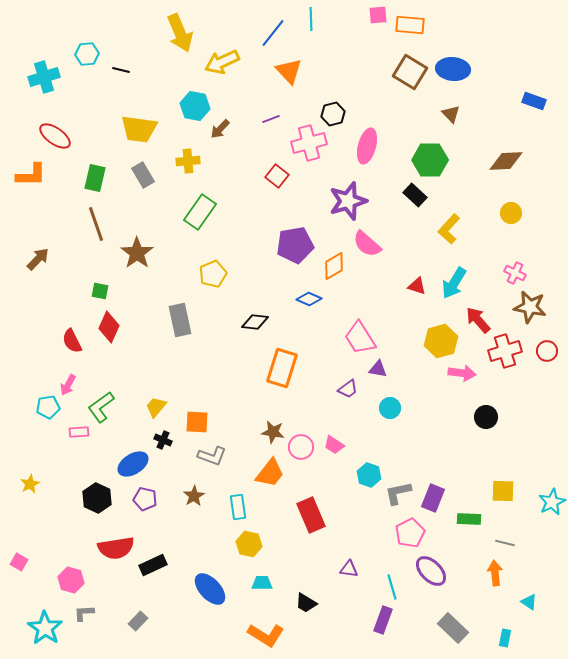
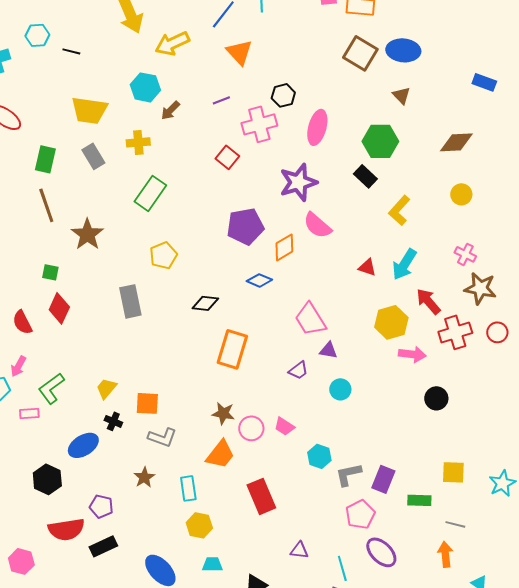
purple pentagon: (145, 499) -> (101, 506), moved

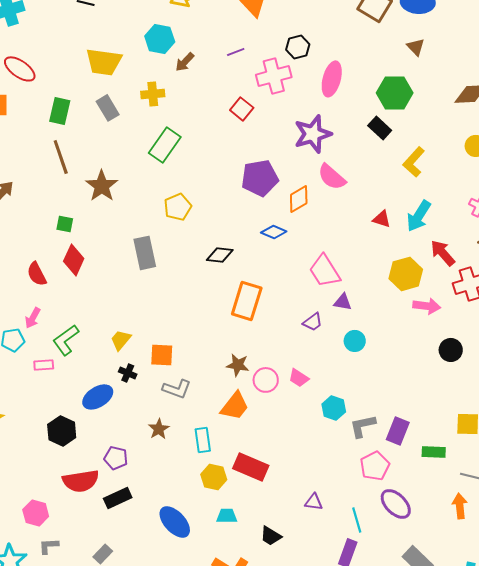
red rectangle: (261, 496) -> (251, 467), moved, turned -44

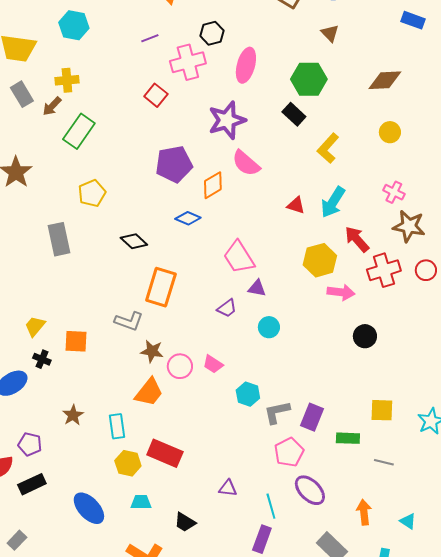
brown arrow: (185, 62) -> (52, 106), moved
black diamond: (220, 255) -> (134, 241), turned 36
gray L-shape: (177, 389) -> (129, 321), moved
orange arrow: (460, 506) -> (364, 512), moved

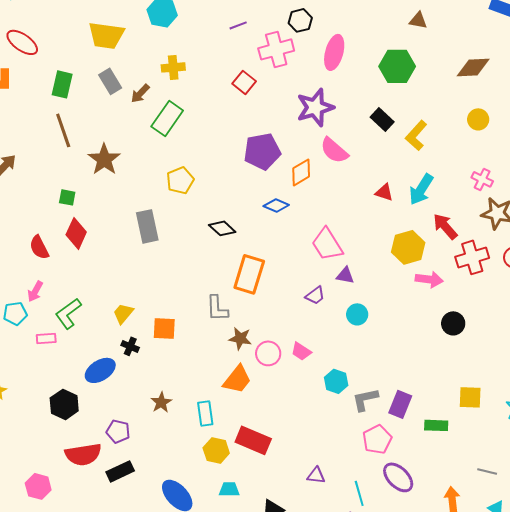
brown triangle: (330, 33) -> (418, 20), turned -36
yellow cross: (67, 80) -> (173, 67), moved
black rectangle: (294, 114) -> (382, 119), moved
gray L-shape: (129, 321) -> (217, 308), turned 68
gray line: (384, 462) -> (487, 471), moved

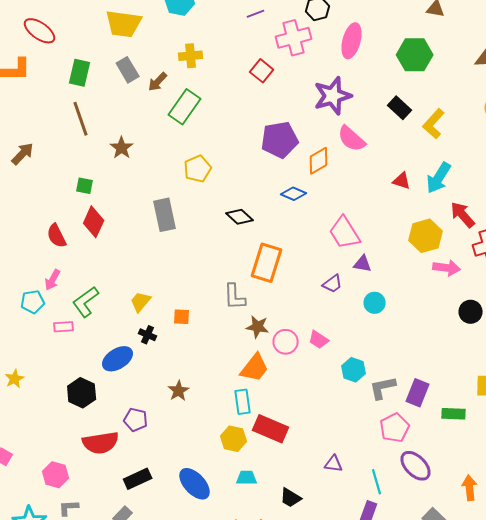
brown star: (104, 159) -> (122, 148), size x0.7
orange square: (164, 328) -> (182, 317), size x0.7
cyan rectangle: (205, 413) -> (243, 402), moved
black rectangle: (120, 471) -> (138, 479), moved

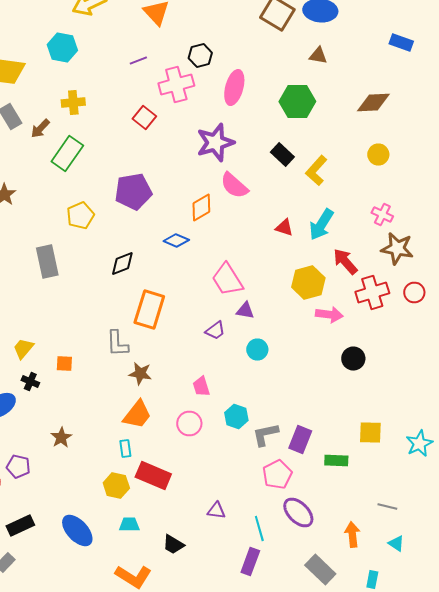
purple pentagon: (280, 140) -> (133, 192), moved
black diamond: (240, 217) -> (122, 264), turned -64
pink trapezoid: (319, 340) -> (201, 386), turned 40
pink circle: (286, 342) -> (189, 424), moved
cyan rectangle: (243, 402) -> (125, 448), size x0.7

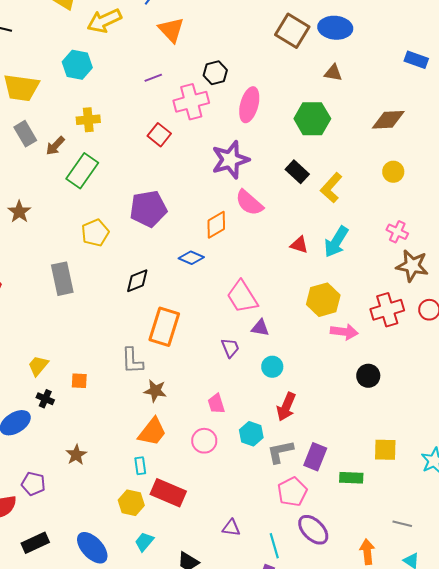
red arrow: (345, 262) -> (286, 407), moved, turned -116
purple trapezoid: (215, 330) -> (230, 348), turned -75
cyan trapezoid: (129, 524) -> (144, 542), turned -50

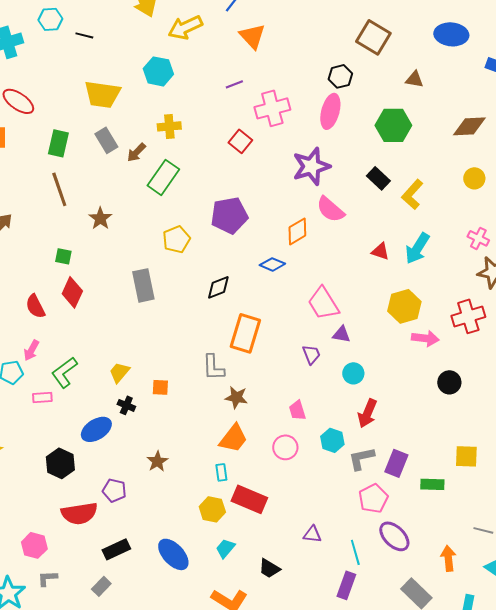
blue ellipse: (335, 28) -> (451, 34), moved
black hexagon: (215, 73) -> (340, 76), moved

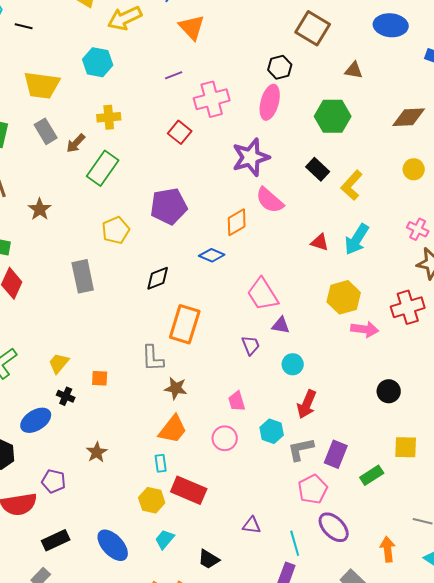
black circle: (449, 382) -> (389, 391), moved
green rectangle: (432, 484) -> (372, 475), turned -35

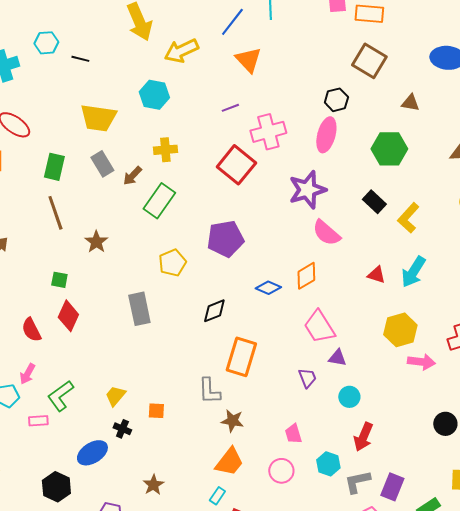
red square: (180, 132) -> (236, 165), size x1.6
orange diamond: (237, 222) -> (306, 276), moved
cyan rectangle: (161, 463) -> (217, 496), turned 42

